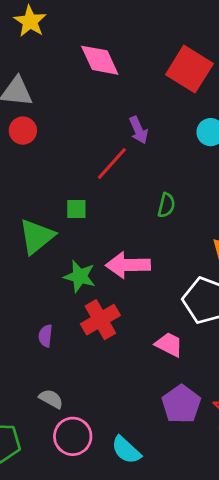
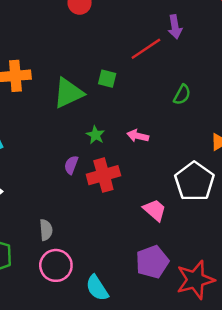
pink arrow: (128, 265) -> (138, 136), size x0.6
green star: (80, 276) -> (95, 135), size x0.7
purple semicircle: (45, 336) -> (71, 165), moved
gray semicircle: (51, 399) -> (46, 230), turned 42

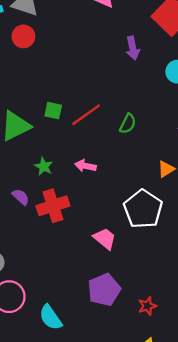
purple arrow: (175, 27) -> (133, 48), moved
red line: (146, 49) -> (86, 115), moved
purple semicircle: (71, 165) -> (21, 197), turned 114
red star: (195, 280) -> (147, 306), size x0.5

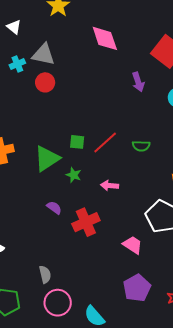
green semicircle: (128, 124) -> (141, 146), turned 72
green star: (44, 166) -> (74, 175), moved
purple semicircle: (21, 197) -> (54, 208), moved

